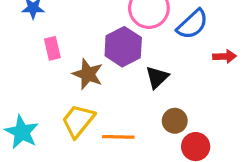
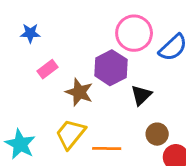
pink rectangle: (52, 48) -> (48, 69), turned 66

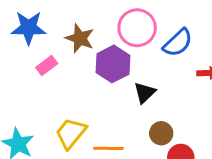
blue star: (30, 33) -> (29, 28), size x1.6
brown star: (79, 92) -> (80, 38), moved

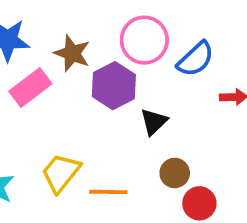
pink rectangle: (47, 65) -> (30, 88), size x1.5

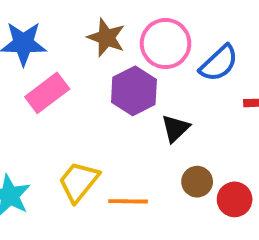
brown star: (72, 53) -> (106, 38), moved
red circle: (199, 203) -> (235, 199), moved

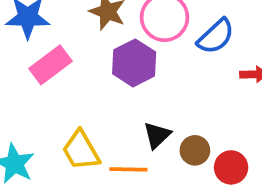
black triangle: (175, 128) -> (157, 135), moved
yellow trapezoid: (79, 182) -> (81, 150), turned -69

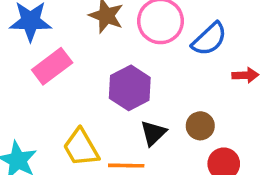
purple hexagon: (134, 63) -> (130, 88), moved
brown circle: (195, 150) -> (200, 126), moved

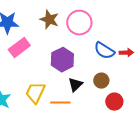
blue semicircle: (209, 39) -> (104, 51), moved, turned 75
yellow trapezoid: (81, 148) -> (35, 93), turned 55

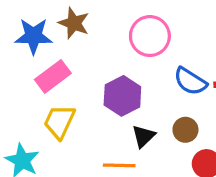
brown star: (49, 20) -> (74, 23), moved
yellow trapezoid: (35, 93) -> (59, 122), moved

